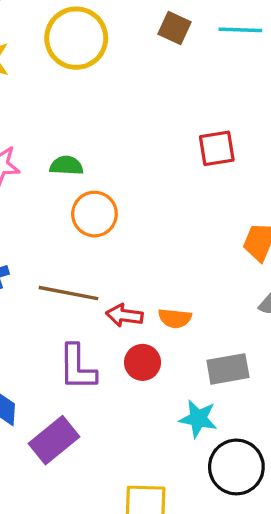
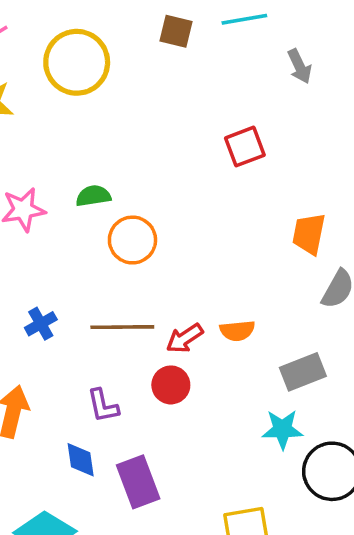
red arrow: (124, 315) -> (185, 338), turned -30
red circle: (142, 362) -> (171, 385), moved
purple L-shape: (77, 367) -> (103, 406), moved, size x0.7
purple rectangle: (54, 440) -> (138, 482), turned -60

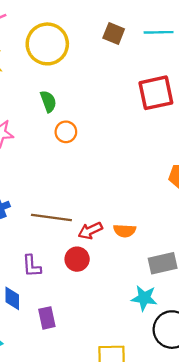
red square: (245, 147) -> (156, 93), moved, size x1.4
green semicircle: (93, 196) -> (48, 101), moved, turned 70
orange circle: (132, 240) -> (66, 132), moved, size x0.7
purple rectangle: (138, 482) -> (47, 318), size x0.7

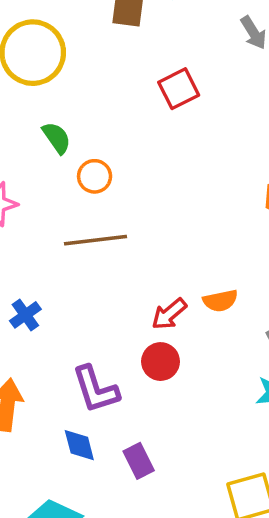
red square: (156, 93) -> (179, 89), moved, size x0.7
brown line: (51, 218) -> (96, 240), moved
purple L-shape: (32, 266) -> (96, 389), size x1.4

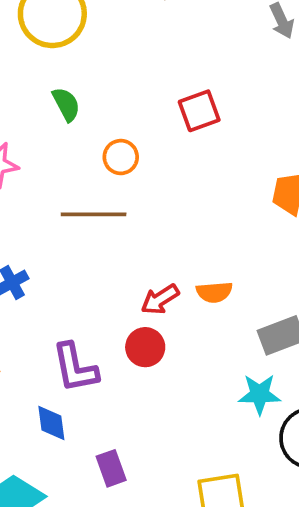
red square: (179, 89) -> (199, 111), moved
orange circle: (95, 176) -> (121, 157), moved
purple rectangle: (139, 461) -> (111, 468), moved

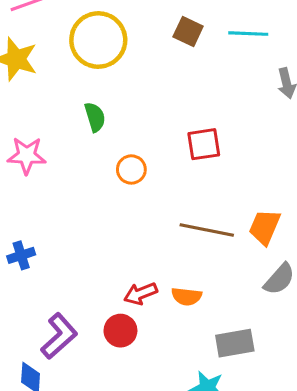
brown line: (94, 214) -> (207, 230), moved
purple L-shape: (75, 368) -> (59, 336), turned -132

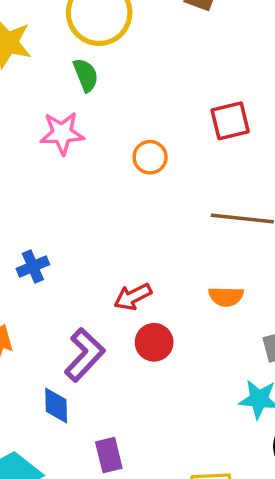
green semicircle: (95, 117) -> (86, 75), moved
pink star: (27, 155) -> (62, 133), moved
red arrow: (141, 294) -> (133, 297), moved

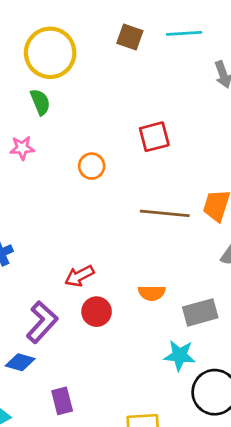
pink star: (62, 133) -> (22, 148), size x0.7
orange semicircle: (226, 297) -> (152, 293), moved
blue diamond: (56, 405) -> (20, 362), turned -72

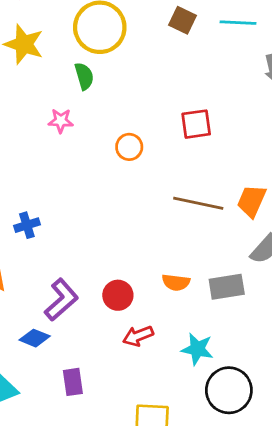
red arrow: (79, 276) -> (138, 336), moved
gray rectangle: (200, 312) -> (227, 287), moved

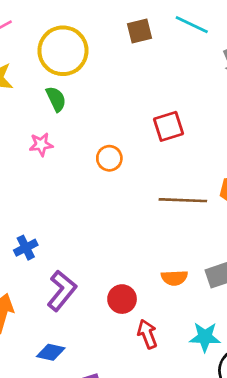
brown square: (183, 20) -> (139, 31), turned -30
cyan line: (238, 23) -> (192, 25), turned 32
purple L-shape: (61, 300) -> (62, 291), moved
red arrow: (138, 336) -> (147, 334), turned 100

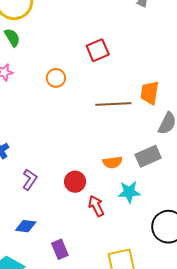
purple L-shape: (62, 291) -> (30, 180), size x0.7
cyan star: (205, 337) -> (129, 192), moved

